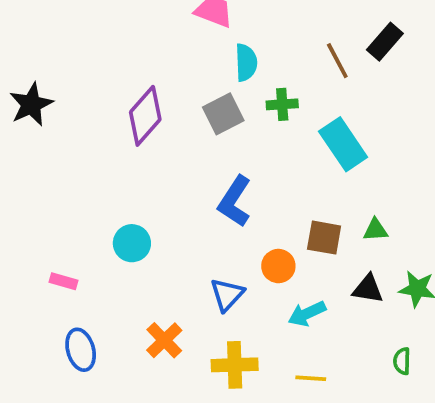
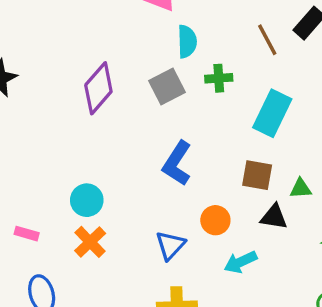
cyan rectangle: (343, 144) -> (272, 113), turned 60
brown square: (324, 238) -> (257, 175), moved
black triangle: (368, 289) -> (274, 217), moved
orange cross: (164, 340) -> (90, 242), moved

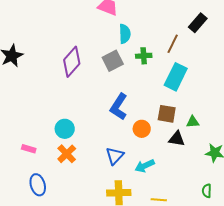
brown line: (267, 40) -> (173, 44), moved, turned 54
orange circle: (215, 220) -> (142, 129), moved
cyan arrow: (240, 262) -> (145, 166), moved

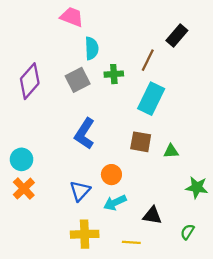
orange circle: (142, 129) -> (111, 175), moved
black triangle: (177, 139) -> (152, 215), moved
green semicircle: (207, 191) -> (187, 232), turned 32

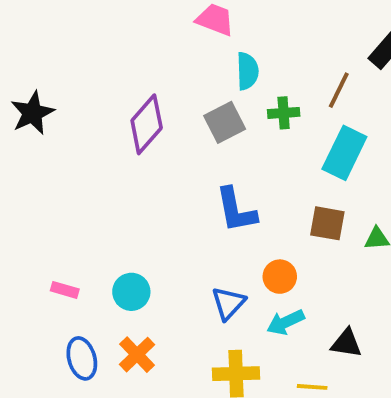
blue L-shape: (85, 134) -> (236, 210), turned -44
cyan circle: (22, 159) -> (131, 292), moved
orange cross: (24, 189) -> (137, 355), moved

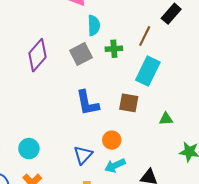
brown square: (327, 223) -> (129, 103), moved

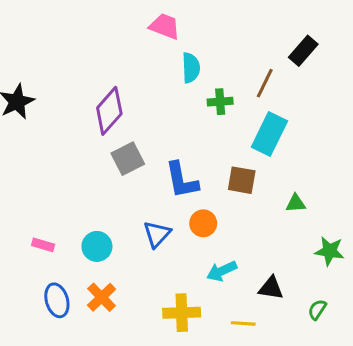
gray square: (81, 54) -> (128, 159), moved
orange circle: (112, 140) -> (203, 223), moved
blue triangle: (83, 155) -> (157, 234), moved

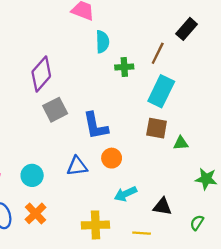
brown square: (242, 180) -> (157, 128), moved
blue triangle: (157, 234) -> (77, 166), turned 40

